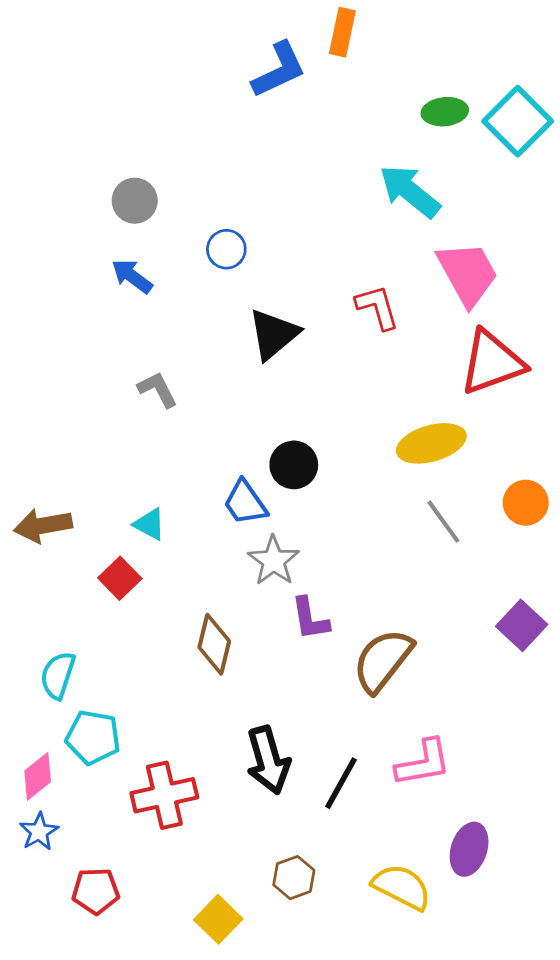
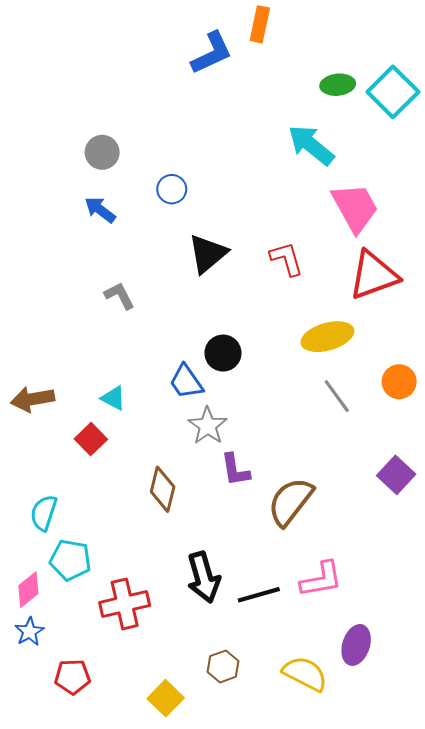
red L-shape: (377, 307) -> (286, 259), moved
black line: (341, 783) -> (259, 595), turned 45

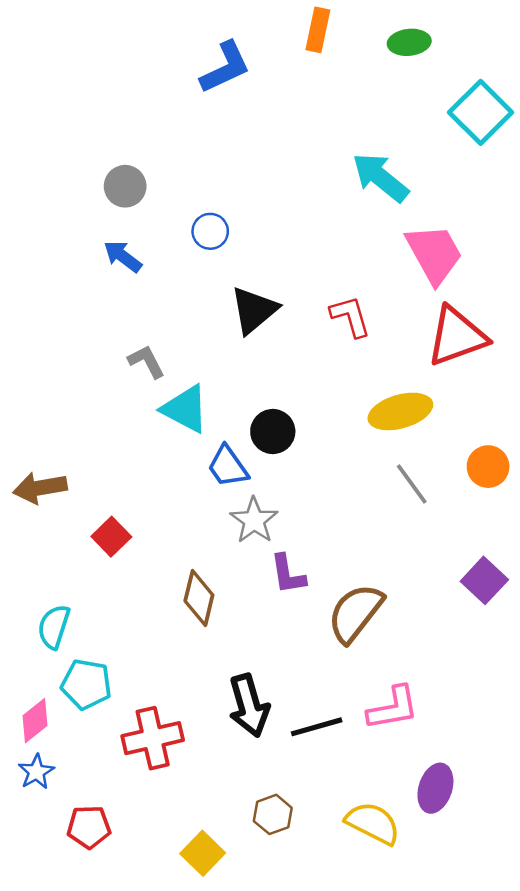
blue L-shape: (212, 53) -> (225, 67), moved
green ellipse: (338, 85) -> (409, 42), moved
cyan triangle: (113, 398) -> (185, 409), moved, size x1.6

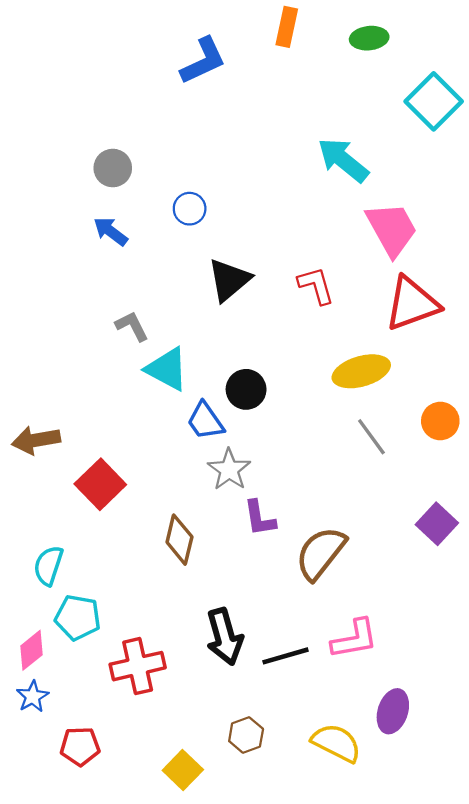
red square: (111, 537) -> (100, 484), size x1.4

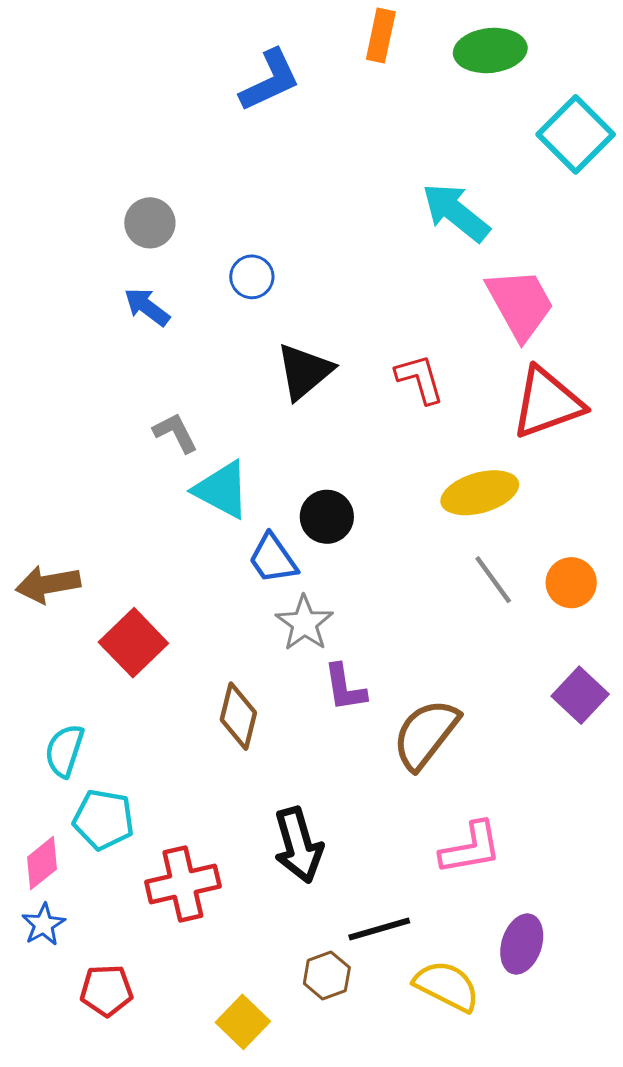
green ellipse: (369, 38) -> (490, 50), size x1.4
orange circle: (440, 421) -> (571, 583), moved
black line: (286, 656) -> (379, 929), moved

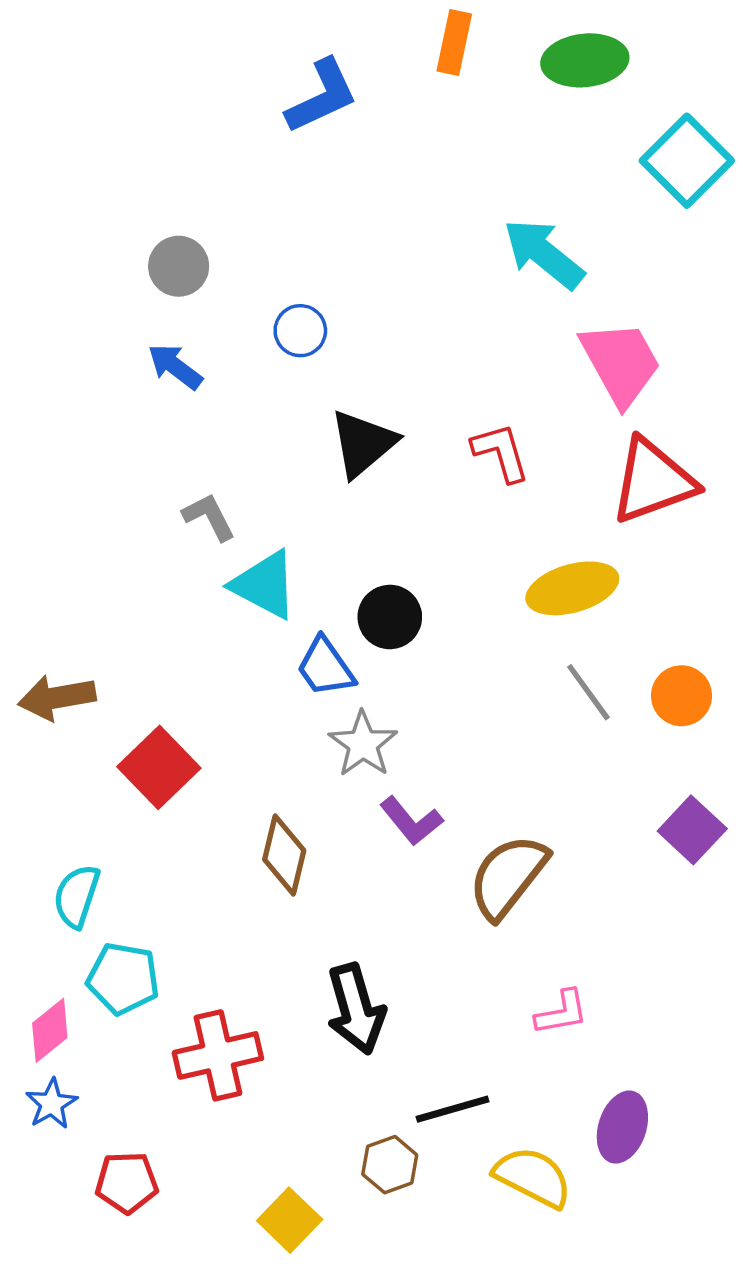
purple L-shape: (345, 688) -> (411, 821), turned -30
pink L-shape: (471, 848) -> (562, 1012), size x0.7

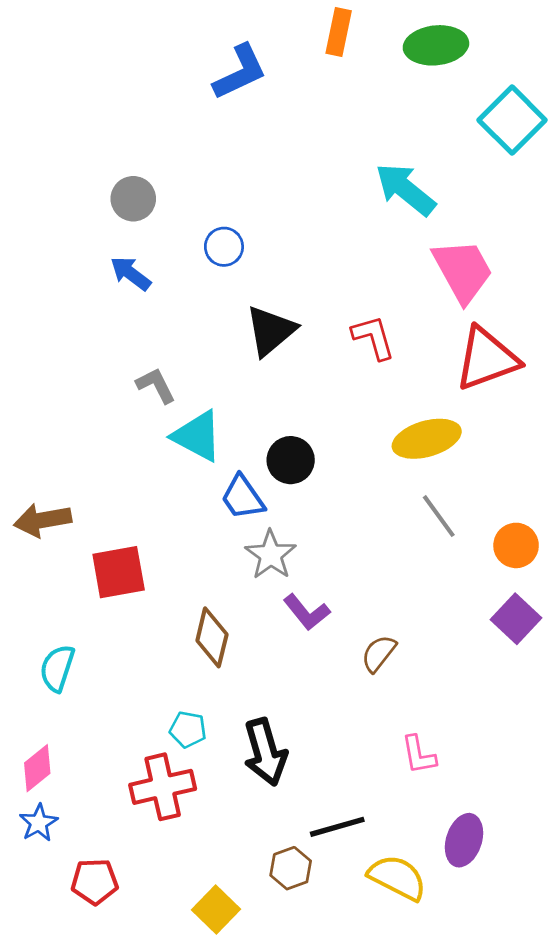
orange circle: (681, 696) -> (516, 545), moved
red square: (159, 767) -> (119, 572), turned 34
brown semicircle: (508, 876) -> (379, 653), size x0.6
cyan pentagon: (123, 978) -> (188, 729), moved, size x0.7
pink L-shape: (562, 1012) -> (419, 755), turned 90

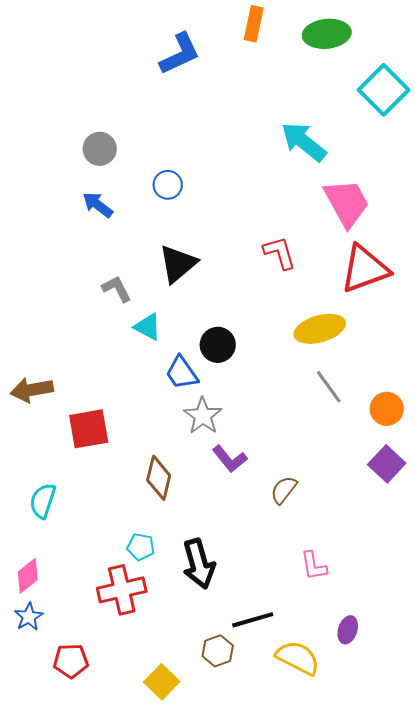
black triangle: (271, 331) -> (178, 264), moved
cyan triangle: (197, 436) -> (148, 327), size x0.7
purple ellipse: (464, 840) -> (348, 630), size x0.7

